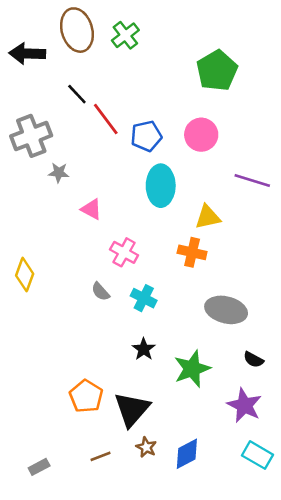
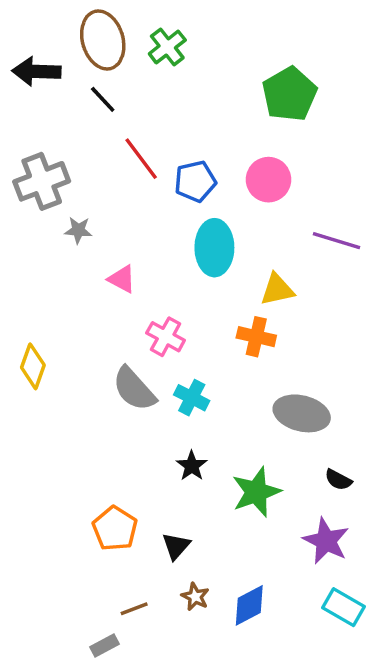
black line: (77, 94) -> (103, 99), moved
gray semicircle: (101, 292) -> (134, 389), size x1.8
black triangle: (132, 409) -> (176, 546), size x0.6
gray rectangle: (39, 467) -> (104, 645), moved

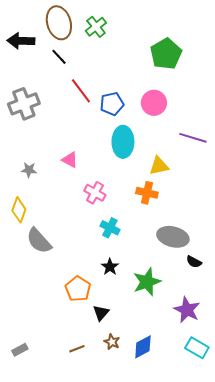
gray star: (78, 230) -> (29, 170), moved
gray semicircle: (134, 389) -> (39, 241), moved
black semicircle: (338, 480) -> (194, 262), moved
orange pentagon: (115, 529) -> (78, 289), moved
gray rectangle: (104, 645) -> (20, 350), moved

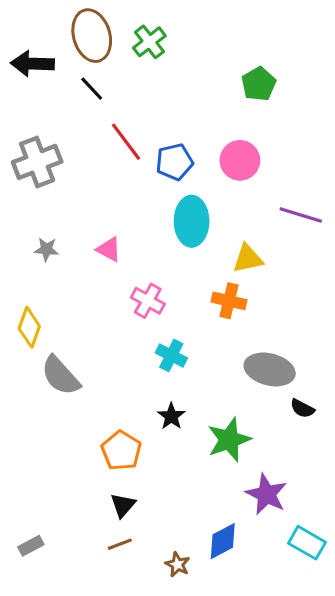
green pentagon: (166, 54) -> (259, 84), size x0.7
gray star: (29, 170) -> (46, 249), moved
purple star: (187, 310) -> (266, 494), moved
black triangle: (101, 313) -> (123, 505), moved
brown star: (112, 342) -> (178, 564), moved

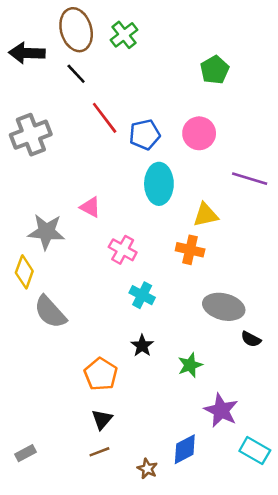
gray star: (46, 249) -> (46, 232), moved, size x1.8
green star: (229, 440) -> (190, 365), size x0.7

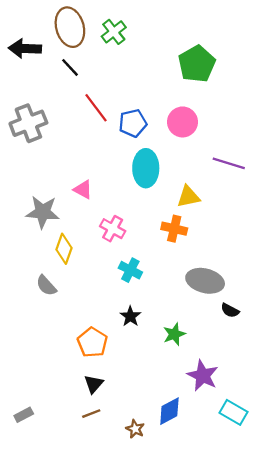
green pentagon: (215, 70) -> (197, 64), size x1.4
yellow diamond: (24, 272) -> (64, 249), moved
gray semicircle: (50, 312) -> (46, 286), size x0.7

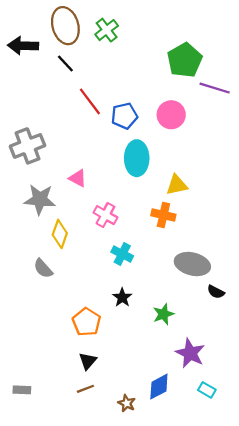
gray cross: (28, 123) -> (28, 146), moved
purple line: (229, 163) -> (215, 88), moved
cyan rectangle: (233, 412) -> (207, 390), moved, size x0.7
gray rectangle: (24, 415) -> (22, 390), turned 30

